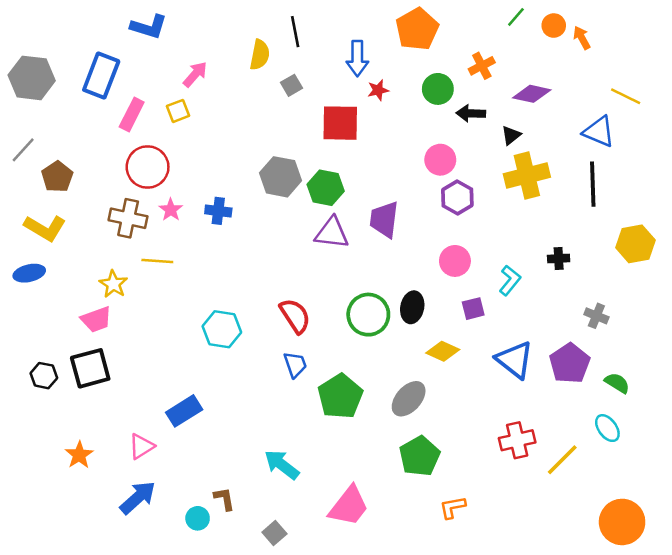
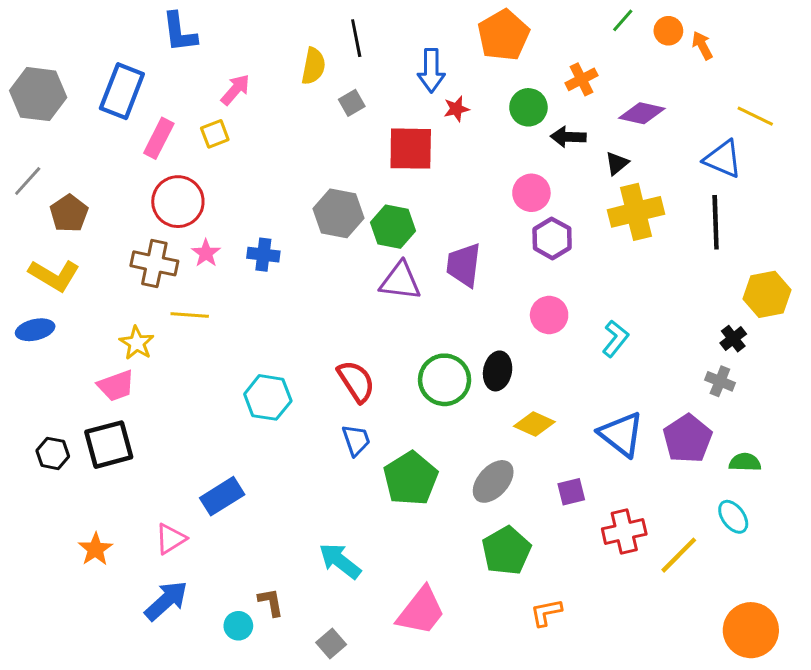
blue L-shape: (149, 27) -> (179, 32), turned 66
black cross: (559, 258) -> (733, 339), moved, turned -35
purple square: (473, 309) -> (571, 492), moved
green semicircle: (617, 383) -> (745, 462), turned -30

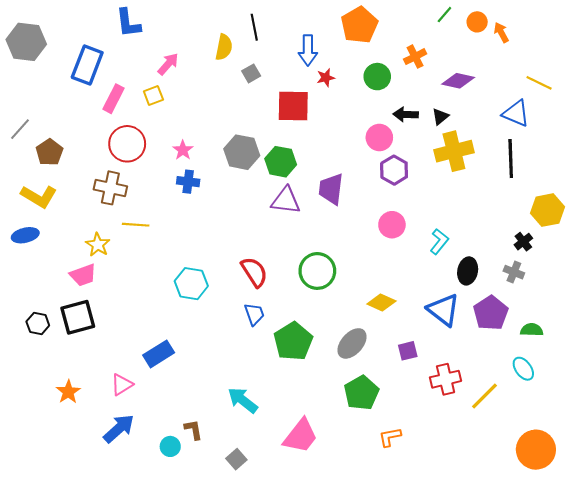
gray hexagon: (38, 94) -> (26, 42), moved
black arrow: (568, 137) -> (406, 114), moved
pink star: (206, 253) -> (183, 150), moved
black ellipse: (498, 371) -> (468, 271), moved

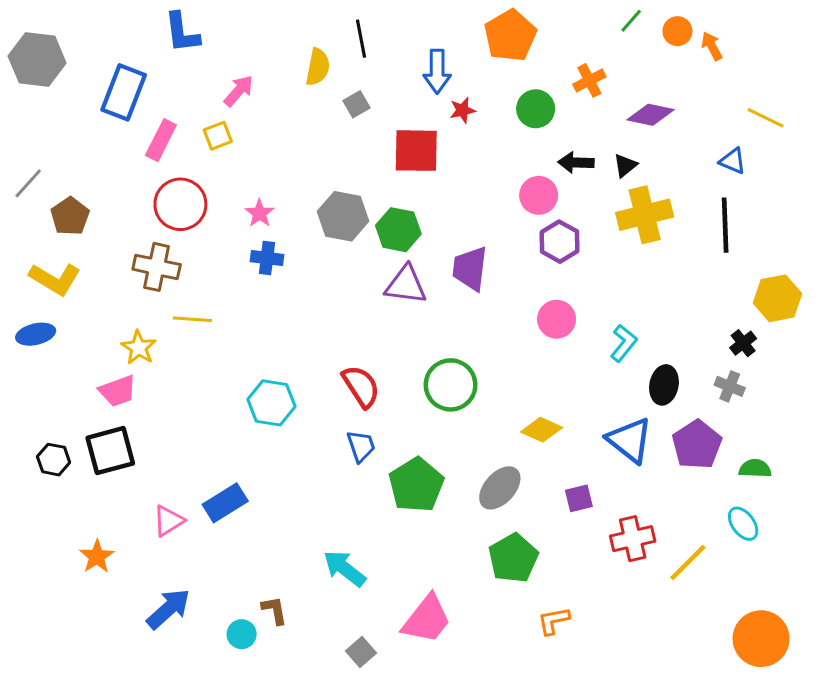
blue triangle: (516, 113) -> (733, 161), size x0.7
pink triangle: (122, 384) -> (168, 521), moved
gray square: (236, 459) -> (361, 652), moved

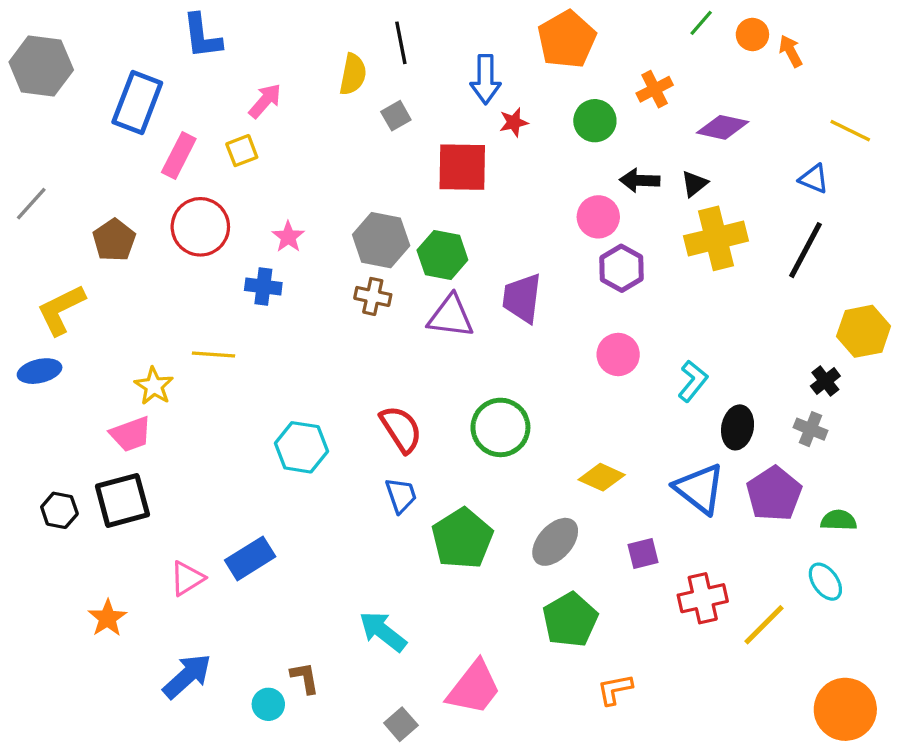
brown pentagon: (70, 216) -> (114, 240), moved
black line: (725, 225) -> (806, 250), turned 30
blue cross: (267, 258) -> (263, 287), moved
brown cross: (157, 267) -> (373, 296), moved, size x0.7
yellow L-shape: (55, 279) -> (61, 310), turned 123

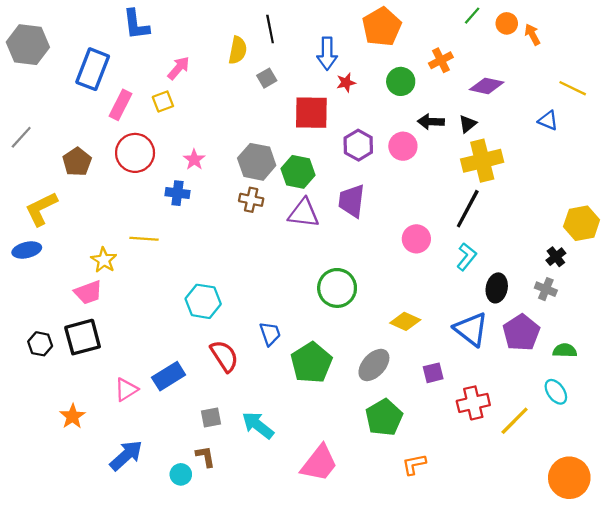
black line: (806, 250) -> (468, 209), moved
purple hexagon: (621, 268) -> (358, 145), moved
red semicircle: (401, 429) -> (224, 356), moved
gray square: (401, 724) -> (211, 417), moved, turned 30

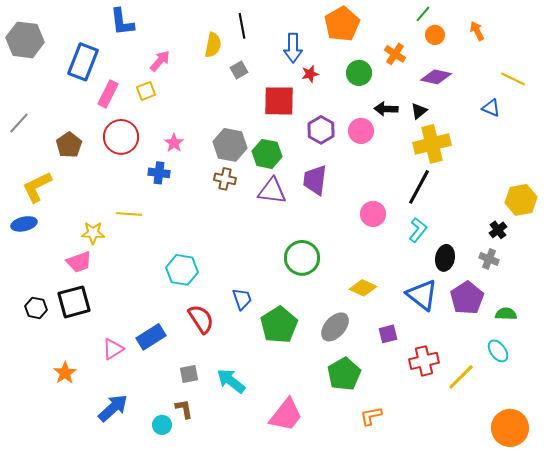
orange circle: (507, 23) -> (435, 35), moved
orange cross: (441, 60) -> (395, 54), turned -30
yellow star: (104, 260) -> (93, 233), turned -30

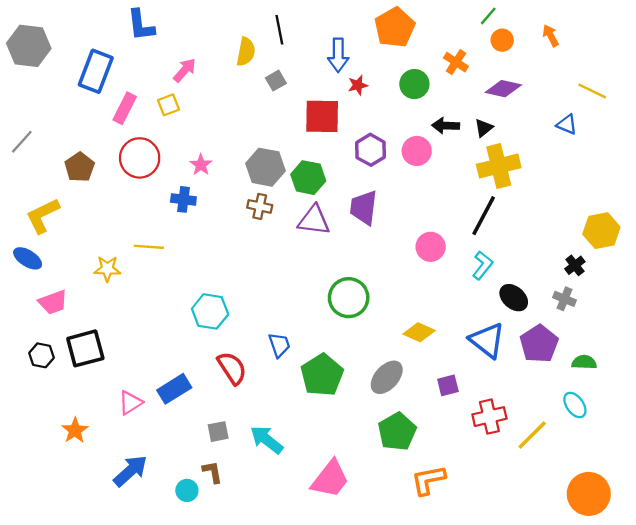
blue ellipse: (24, 224) -> (28, 258), turned 45
black ellipse: (445, 258) -> (514, 298), turned -60
pink trapezoid: (79, 262) -> (53, 302), moved
orange L-shape: (371, 416) -> (428, 480), size x1.4

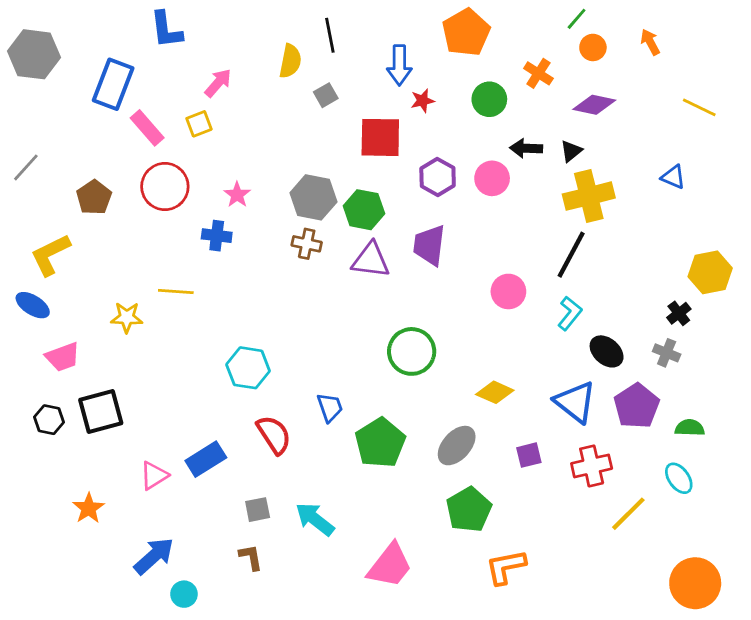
pink rectangle: (125, 108) -> (147, 128), turned -68
blue triangle: (567, 124) -> (673, 177), moved
red cross: (489, 417) -> (592, 466), moved
cyan circle: (187, 490) -> (184, 594), moved

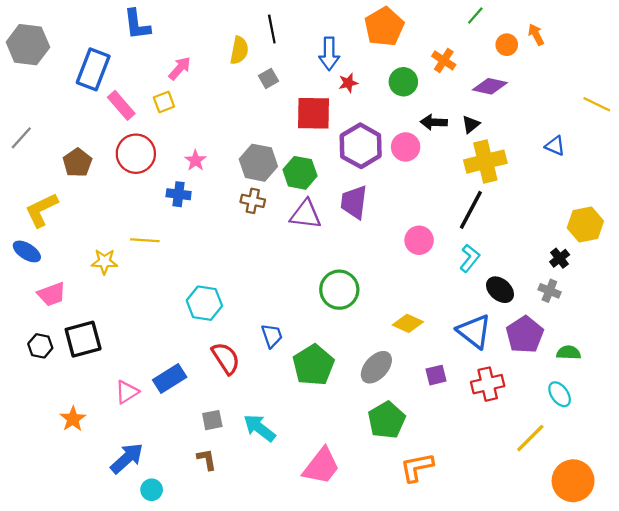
orange circle: (593, 47) -> (507, 45), moved
yellow line: (699, 107) -> (597, 104), moved
purple hexagon: (438, 177) -> (361, 146), size x1.4
yellow line: (628, 514) -> (530, 438), moved

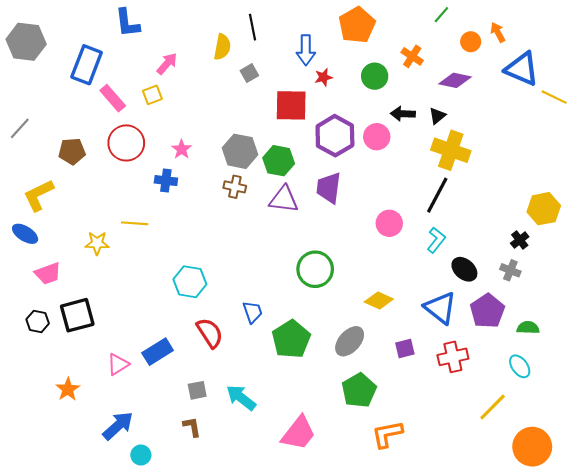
blue triangle: (555, 146) -> (522, 69), moved, size x1.8
yellow cross: (485, 162) -> (451, 150), turned 33
brown pentagon: (77, 163) -> (72, 151), turned 30

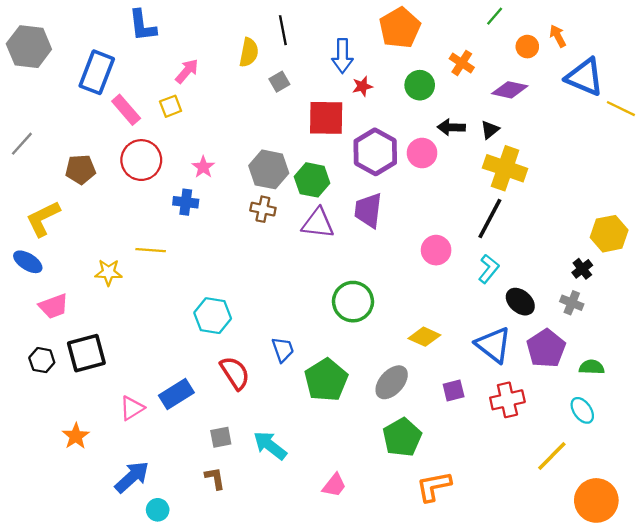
pink trapezoid: (298, 433) -> (334, 485), size x0.6

